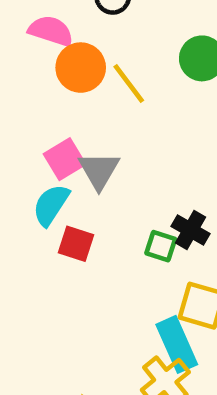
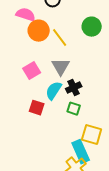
gray triangle: (99, 171) -> (61, 67), moved
cyan semicircle: (51, 205) -> (54, 91), moved
black cross: (190, 230) -> (74, 88), moved, turned 35

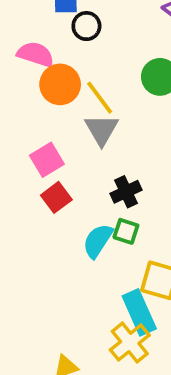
gray triangle: (61, 67) -> (102, 130), moved
cyan semicircle: (54, 91) -> (98, 241), moved
red square: (37, 108) -> (56, 197), moved, turned 35

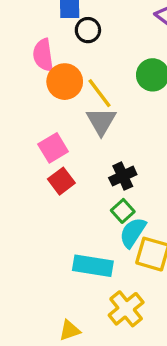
pink semicircle: (36, 54) -> (43, 55), turned -116
green square: (126, 231) -> (123, 211), turned 30
cyan semicircle: (98, 241) -> (133, 232), moved
cyan rectangle: (139, 312) -> (93, 266), moved, turned -57

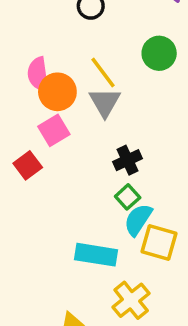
pink semicircle: (43, 55) -> (38, 74), moved
orange circle: (65, 82) -> (57, 92), moved
red square: (61, 181) -> (28, 165), moved

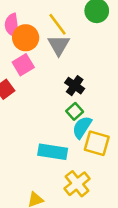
black cross: (128, 160) -> (75, 86), turned -30

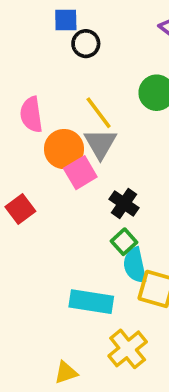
orange circle: (26, 38) -> (64, 149), moved
pink square: (23, 65) -> (80, 173), moved
cyan semicircle: (82, 127) -> (135, 265), turned -45

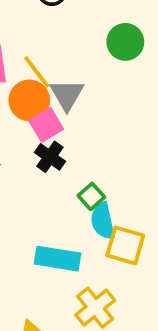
yellow line: (99, 113) -> (37, 72), moved
black cross: (124, 204) -> (50, 157), moved

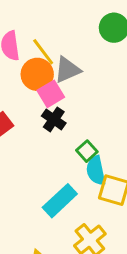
gray triangle: (67, 95) -> (67, 70), turned 36
cyan rectangle: (57, 259) -> (60, 201), turned -52

